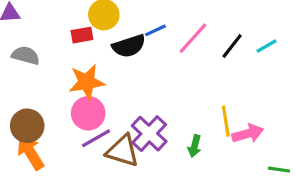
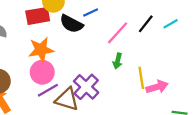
red rectangle: (82, 35) -> (38, 16), size x1.5
pink line: (193, 38) -> (118, 33), moved
black semicircle: (129, 46) -> (71, 24), turned 45
green arrow: (195, 146) -> (118, 61), moved

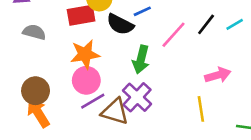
green arrow: (118, 61) -> (141, 59), moved, size x1.5
yellow line: (141, 78) -> (201, 109), moved
pink arrow: (157, 87) -> (218, 75), moved

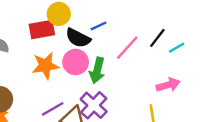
cyan line: (235, 24) -> (177, 48), moved
pink circle: (86, 80) -> (76, 62), moved

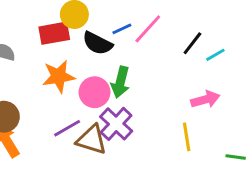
pink line: (127, 48) -> (148, 29), moved
pink circle: (76, 62) -> (95, 92), moved

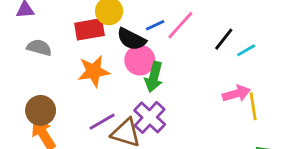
pink circle: (95, 92) -> (140, 60), moved
yellow line: (187, 137) -> (253, 106), moved

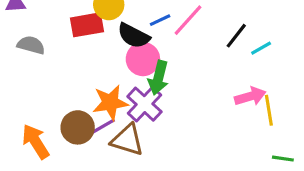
orange star: (94, 71) -> (110, 103), moved
brown circle: (41, 110) -> (78, 127), moved
purple cross: (150, 117) -> (144, 104), moved

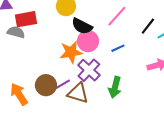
blue line: (160, 20) -> (118, 48), moved
red rectangle: (87, 25) -> (26, 19), moved
green arrow: (158, 78) -> (115, 87), moved
orange star: (110, 103) -> (71, 52), moved

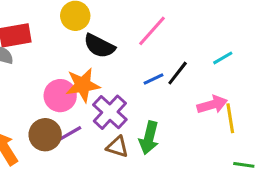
black line: (148, 26) -> (178, 73), moved
pink circle: (88, 41) -> (60, 96), moved
brown triangle: (78, 93) -> (117, 147), moved, size x0.7

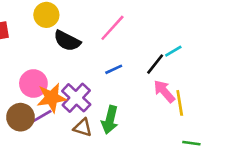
black line: (178, 73) -> (155, 64), moved
orange star: (83, 85) -> (52, 98), moved
pink arrow: (212, 105) -> (164, 91), turned -115

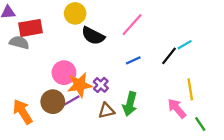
pink arrow: (164, 91) -> (177, 108), moved
purple cross: (76, 98) -> (101, 85), size x0.6
brown triangle: (83, 128) -> (106, 111), turned -30
green line: (191, 143) -> (200, 124), turned 48

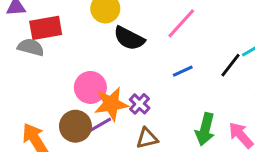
green arrow: (130, 104) -> (205, 129), moved

